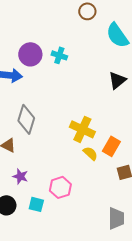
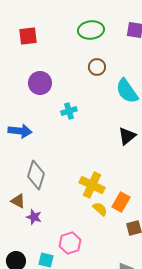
purple circle: (30, 54) -> (40, 83), moved
cyan cross: (59, 55) -> (69, 111), turned -35
purple star: (20, 176) -> (34, 217), moved

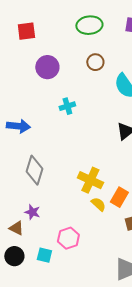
purple circle: (40, 83) -> (47, 67), moved
brown triangle: (18, 201) -> (16, 228), moved

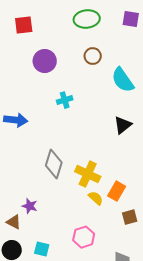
gray diamond: (34, 170) -> (54, 164), moved
pink hexagon: (68, 238) -> (84, 237), moved

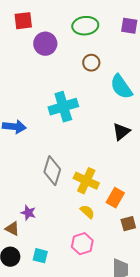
red square: (24, 25) -> (23, 21), moved
purple circle: (45, 61) -> (45, 44), moved
cyan cross: (65, 100) -> (63, 107), size x1.8
yellow semicircle: (96, 198) -> (87, 212), moved

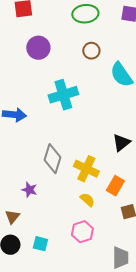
purple circle: (45, 44) -> (38, 48), moved
black triangle: (121, 132) -> (121, 143), moved
purple star: (28, 213) -> (29, 190), moved
brown triangle: (12, 229) -> (12, 217), turned 42

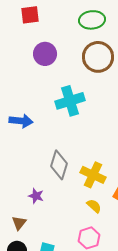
brown circle: (91, 51) -> (98, 57), size x1.8

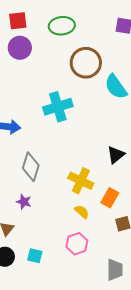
green ellipse: (92, 20) -> (62, 26), moved
purple circle: (45, 54) -> (20, 48), moved
gray diamond: (59, 165) -> (31, 167), moved

